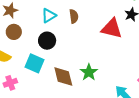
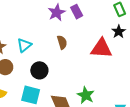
cyan triangle: (49, 16) -> (24, 45), moved

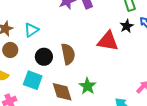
brown semicircle: (62, 42) -> (68, 54), moved, size x1.5

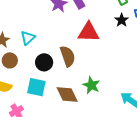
red triangle: (108, 41) -> (89, 32), moved

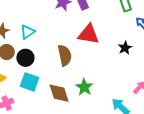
black star: (122, 20) -> (125, 48), moved
black circle: (44, 62) -> (25, 58), moved

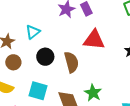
cyan triangle: (28, 32) -> (33, 32), moved
black circle: (25, 58) -> (45, 57), moved

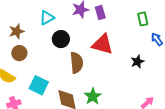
cyan triangle: (33, 32) -> (47, 18), moved
black circle: (45, 57) -> (61, 39), moved

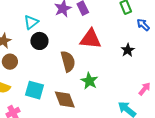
black circle: (61, 39) -> (39, 41), moved
green star: (93, 96) -> (89, 81), moved

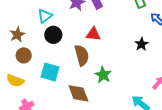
red triangle: (90, 39) -> (93, 34), moved, size x0.7
cyan square: (35, 90) -> (50, 72), moved

